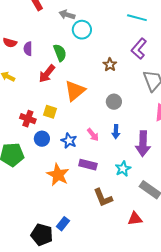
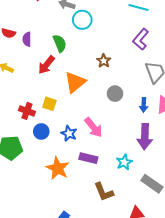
brown star: (110, 65) -> (104, 61), moved
blue arrow: (116, 132) -> (144, 105), moved
pink arrow: (93, 135) -> (94, 127), size x1.5

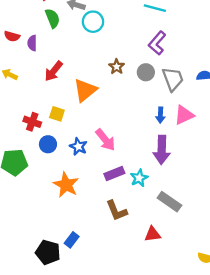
green semicircle: (60, 43) -> (52, 18), moved
gray circle: (115, 94) -> (146, 72), moved
purple rectangle: (88, 158) -> (114, 174), moved, turned -36

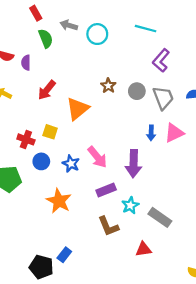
cyan circle: (93, 22) -> (97, 34), moved
purple L-shape: (157, 43) -> (161, 60), moved
purple arrow: (162, 150) -> (134, 164), moved
cyan star: (139, 178) -> (130, 205), moved

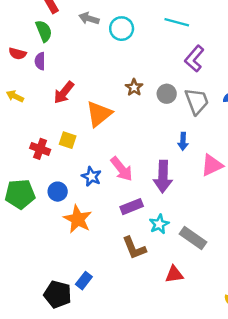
green semicircle: (46, 38) -> (44, 31), moved
pink triangle: (174, 133) -> (212, 165), moved
blue circle: (41, 161) -> (58, 192), moved

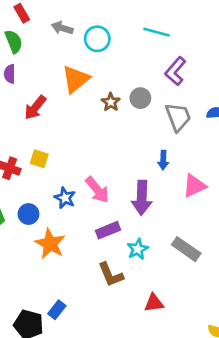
gray circle: (167, 94) -> (140, 98), moved
orange triangle: (99, 114) -> (76, 79), moved
gray rectangle: (193, 238) -> (186, 249), moved

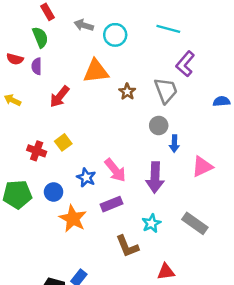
orange triangle: (76, 79) -> (96, 71), turned 32
gray circle: (140, 98) -> (159, 125), moved
gray trapezoid: (178, 117) -> (166, 90), moved
yellow square: (39, 159) -> (63, 142), turned 35
purple rectangle: (108, 230) -> (112, 204), moved

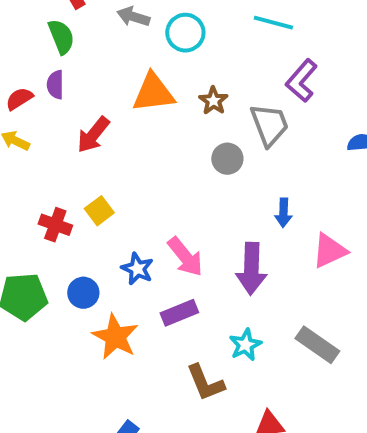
red semicircle: (15, 59) -> (19, 99), moved, turned 133
brown star: (127, 92) -> (213, 101), moved
gray circle: (159, 125) -> (227, 159), moved

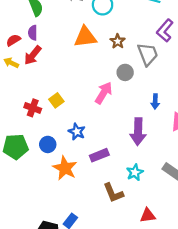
red arrow: (93, 135) -> (33, 55), moved
pink arrow: (185, 257) -> (104, 93), moved, turned -110

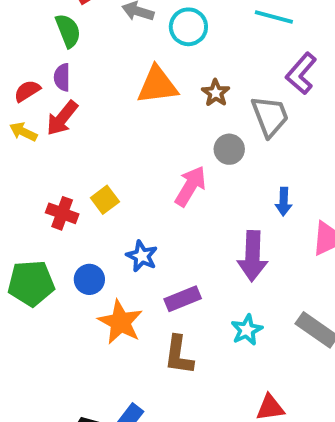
brown L-shape: (113, 193) -> (179, 355), moved, turned 30

